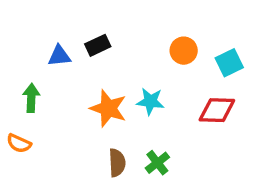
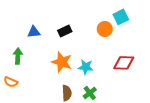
black rectangle: (98, 45) -> (65, 31), moved
cyan square: (229, 63) -> (121, 17), moved
cyan star: (150, 101) -> (86, 67), moved

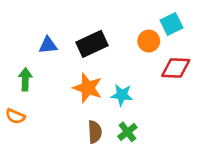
black rectangle: (65, 31) -> (92, 44), size x1.5
red diamond: (124, 63) -> (176, 68), moved

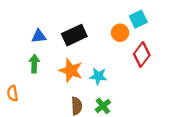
red diamond: (176, 68) -> (142, 54), turned -55
green arrow: (25, 79) -> (34, 64), moved
orange semicircle: (15, 116) -> (13, 93), turned 56

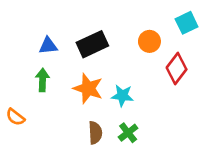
cyan square: (138, 19) -> (187, 23), moved
orange semicircle: (13, 93) -> (15, 117), turned -42

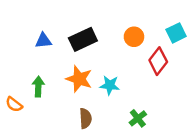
cyan square: (187, 23) -> (176, 33), moved
green arrow: (42, 80) -> (38, 87), moved
green cross: (128, 133) -> (138, 118), moved

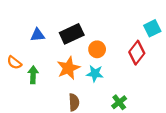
orange circle: (134, 37) -> (97, 49), moved
orange star: (79, 79) -> (68, 68), turned 30
orange semicircle: (14, 104) -> (14, 63), moved

